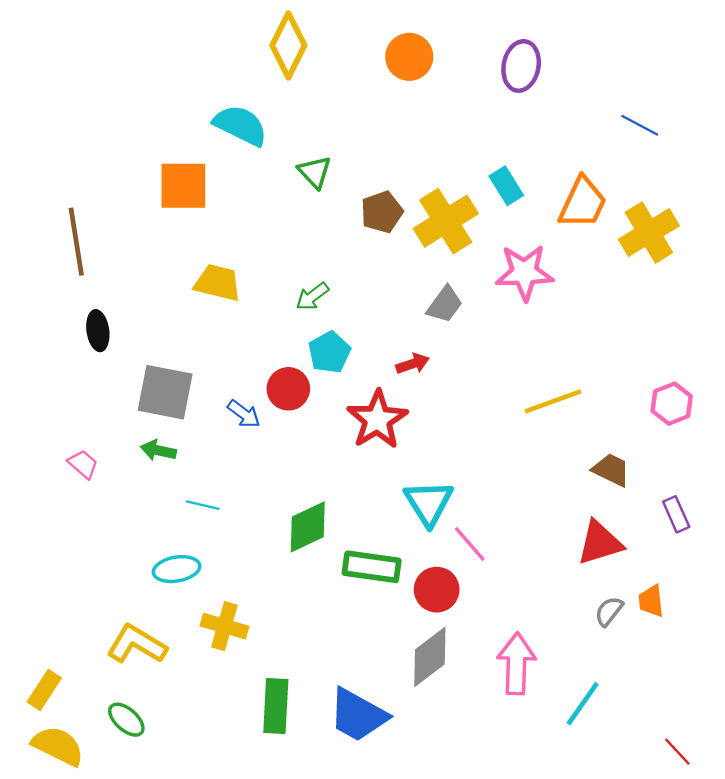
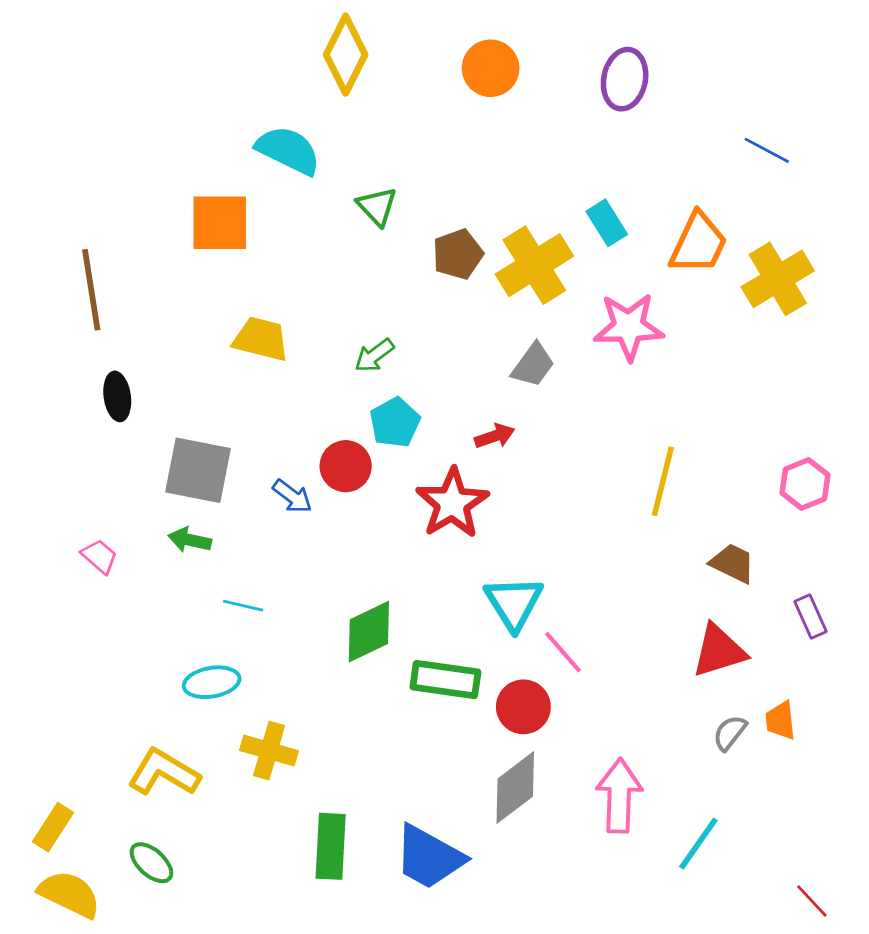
yellow line: (553, 401) -> (663, 481), turned -56

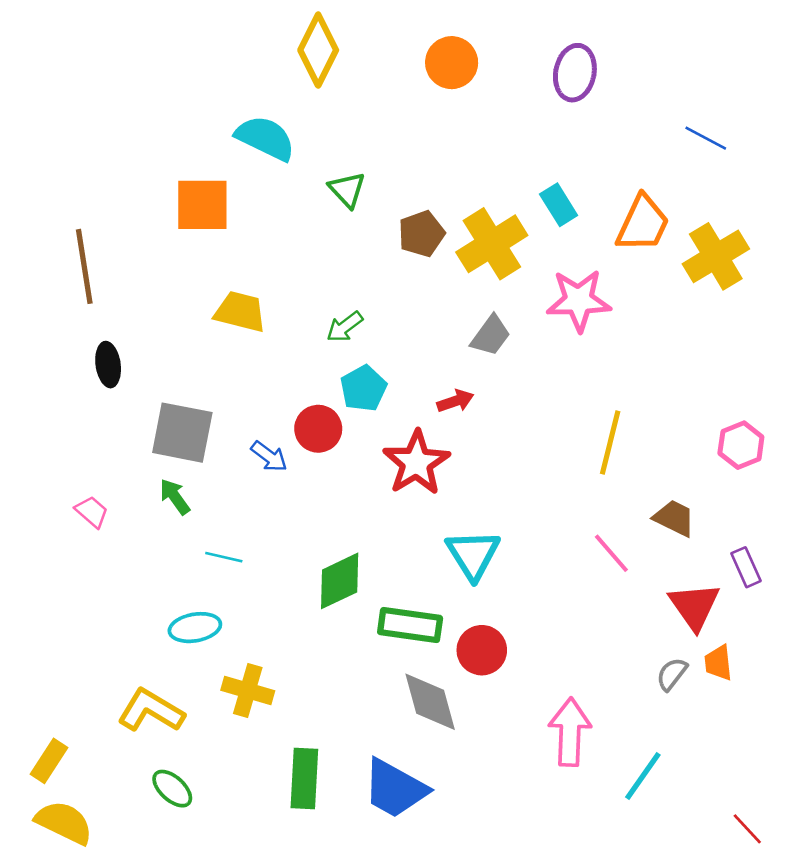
green arrow: (190, 540) -> (175, 497), turned 42
red triangle: (719, 651) -> (694, 606), moved, turned -48
pink line: (563, 652) -> (611, 553), moved
gray diamond: (515, 788) -> (430, 702), moved, turned -68
green ellipse: (151, 863) -> (172, 789), moved

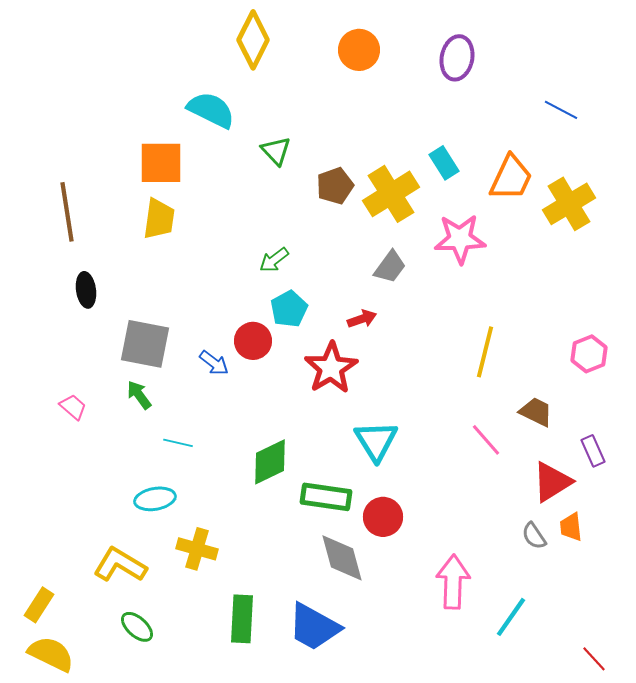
yellow trapezoid: (240, 312) -> (159, 219), moved, turned 84
red triangle: (694, 606) -> (552, 482), turned 33
gray semicircle: (672, 674) -> (534, 536), turned -72

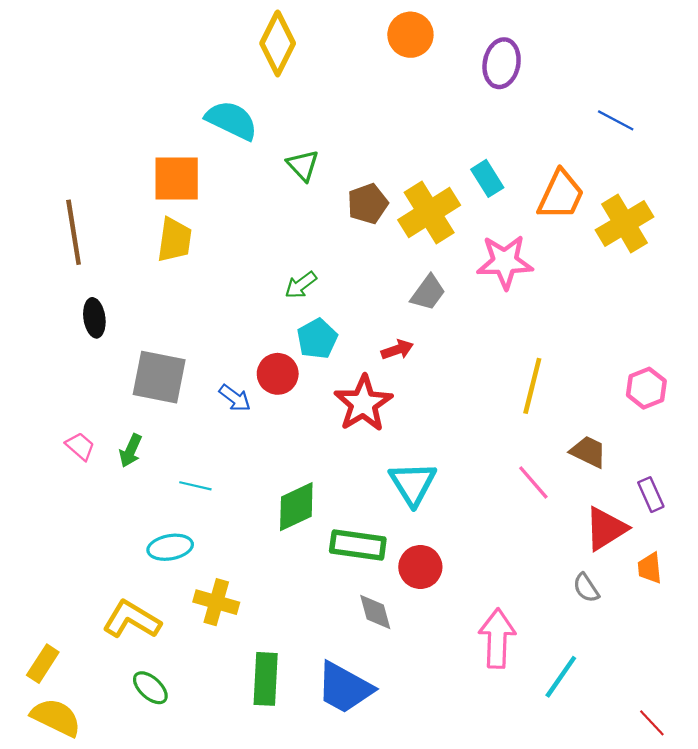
orange circle: (359, 50) -> (410, 35), moved
green arrow: (139, 395) -> (131, 451), moved, turned -120
orange trapezoid: (571, 527) -> (650, 568), moved
gray diamond: (342, 558) -> (375, 612), size x0.7

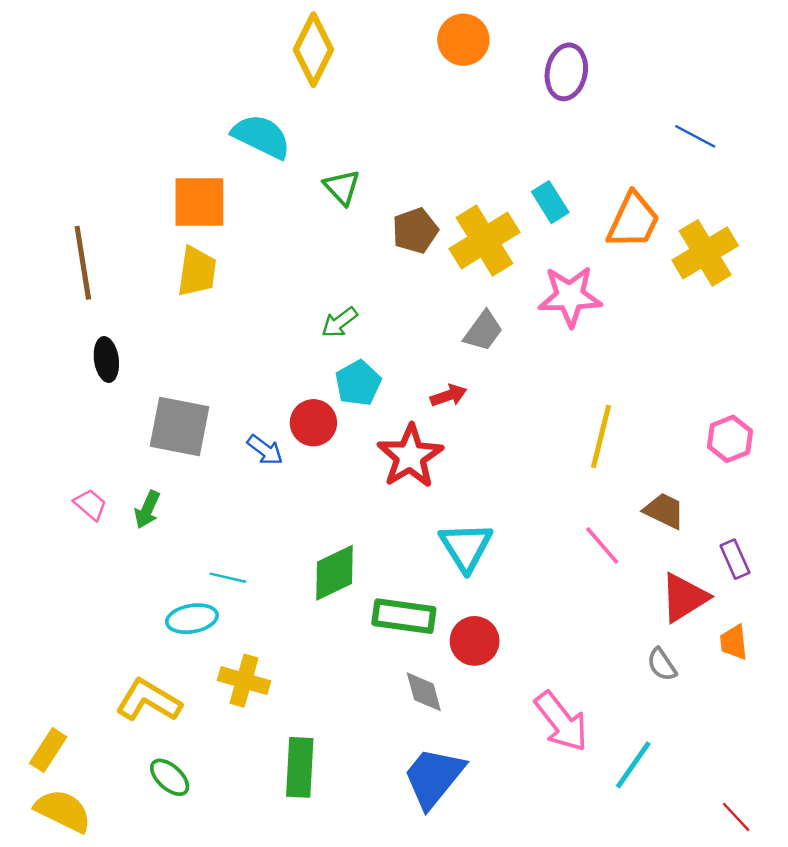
cyan line: (195, 486) -> (228, 578), moved
pink arrow: (497, 638) -> (561, 722), turned 140
blue trapezoid: (345, 688) -> (434, 777), moved, turned 100

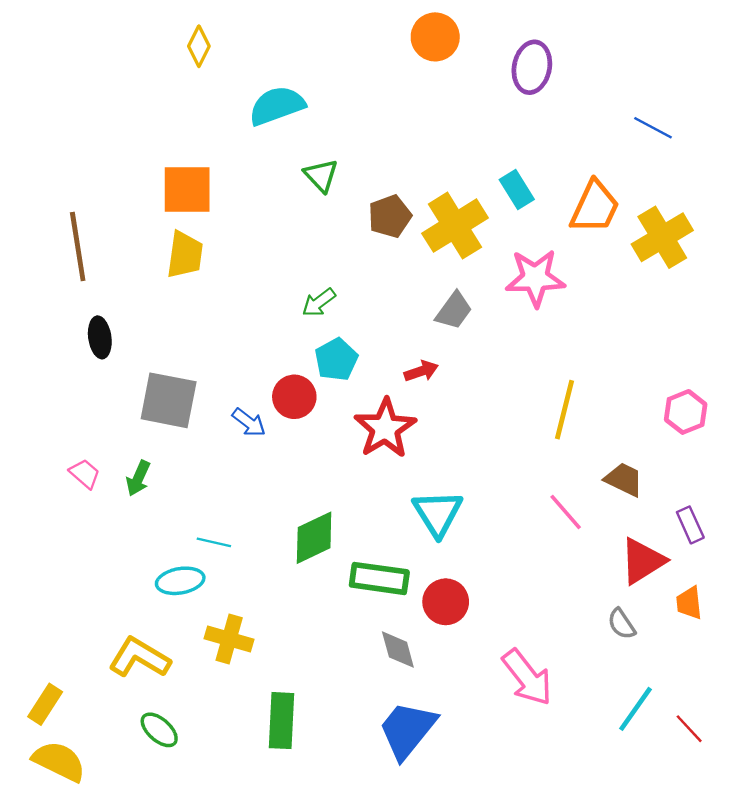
yellow diamond: (313, 50) -> (199, 46), moved, size x0.6
cyan semicircle: (261, 136) -> (277, 106), moved, turned -46
cyan line: (633, 765) -> (636, 709), moved
red line: (736, 817) -> (689, 729), moved

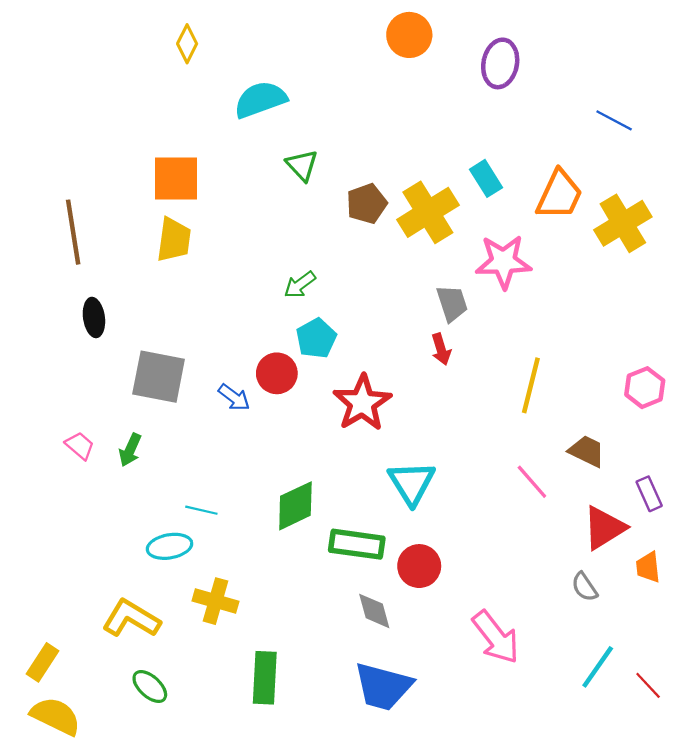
gray trapezoid: (454, 311) -> (452, 303), moved, turned -54
red arrow: (421, 371) -> (441, 349), moved, turned 92
blue trapezoid: (407, 730) -> (383, 687), turned -114

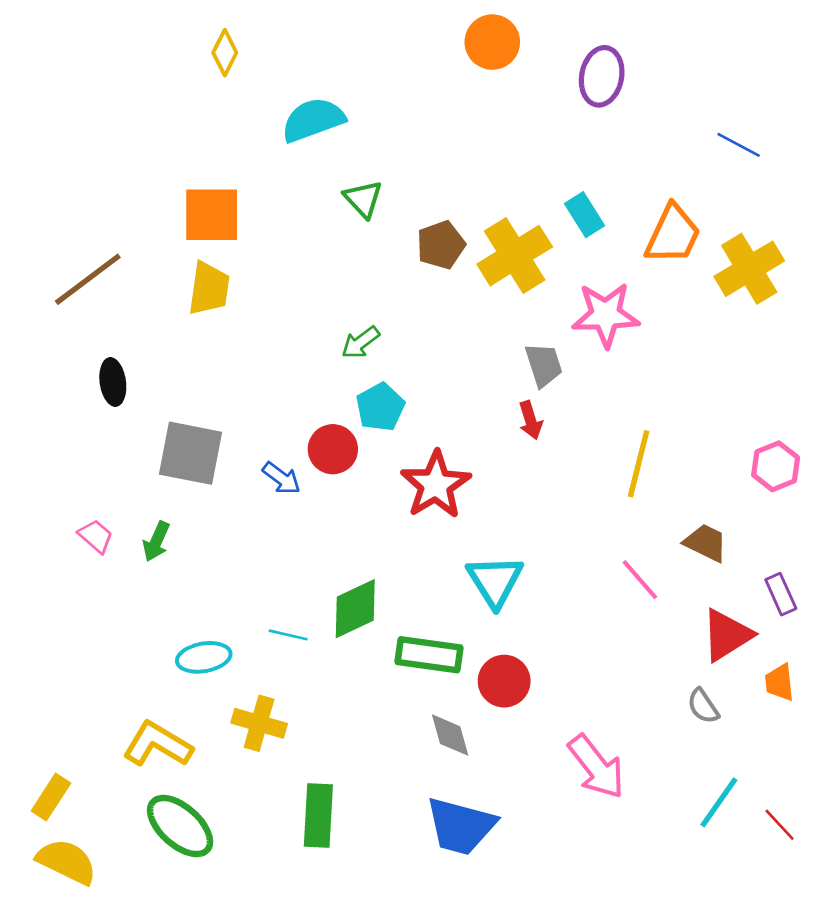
brown line: (73, 232) -> (88, 279), turned 62
cyan line: (201, 510) -> (288, 635), moved
green ellipse: (150, 687) -> (180, 826), size x1.6

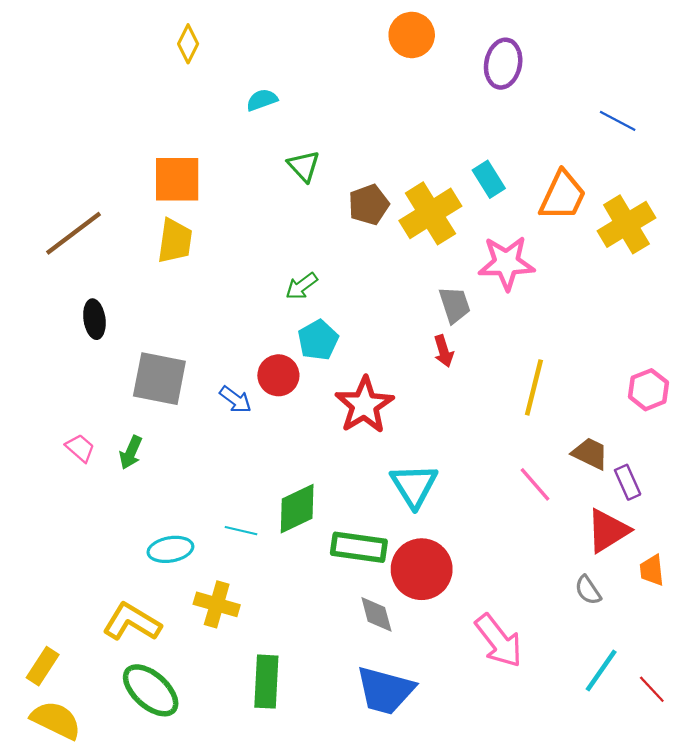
cyan semicircle: (313, 120) -> (262, 100), size x0.6
purple rectangle: (781, 594) -> (628, 482), moved
red circle: (504, 681) -> (422, 569), size x1.4

